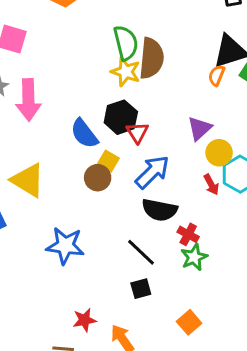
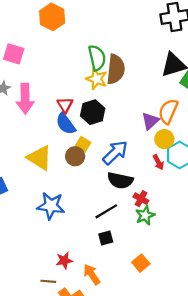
orange semicircle: (217, 75) -> (168, 111), moved, size x1.6
red triangle: (137, 132) -> (65, 105), moved
yellow triangle: (28, 180) -> (40, 158), moved
black line: (141, 252) -> (106, 211), turned -75

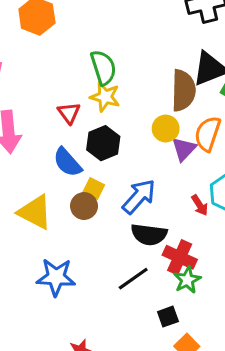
brown semicircle: (116, 69) -> (183, 90), moved
red triangle: (65, 105) -> (69, 113), moved
yellow circle: (164, 139) -> (166, 129), moved
red cross: (141, 199) -> (180, 257), size x1.5
black square: (106, 238) -> (168, 317), moved

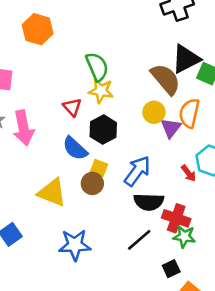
brown semicircle: (183, 90) -> (166, 79), turned -36
green star: (187, 280) -> (184, 237), turned -30

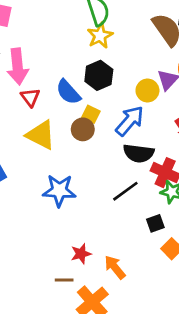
yellow star: (101, 91) -> (100, 36), turned 30
red triangle: (72, 107) -> (30, 97), moved
yellow circle: (154, 112) -> (147, 90), moved

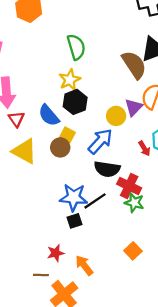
yellow star: (100, 36) -> (70, 80), moved
blue star: (59, 191) -> (74, 197), moved
black square: (155, 223) -> (75, 221), moved

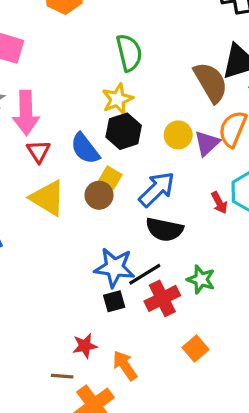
yellow circle: (116, 116) -> (178, 135), moved
red cross: (129, 186) -> (162, 298), moved, turned 35

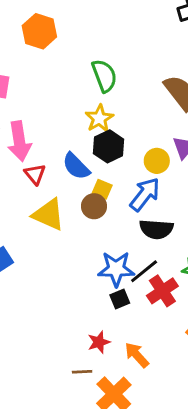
yellow circle: (178, 135) -> (157, 161), moved

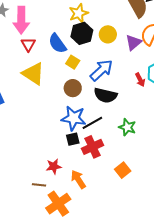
yellow circle: (157, 161) -> (108, 34), moved
brown circle: (94, 206) -> (73, 88), moved
red cross: (162, 291) -> (92, 147), moved

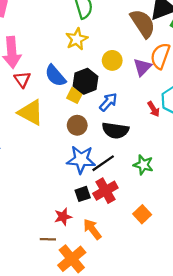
black hexagon: (82, 33) -> (86, 81), moved
blue arrow: (101, 70) -> (108, 102), size x0.7
black square: (73, 139) -> (83, 194), moved

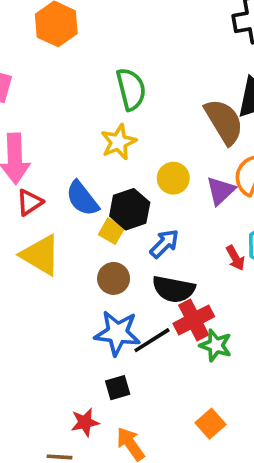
red triangle: (22, 79) -> (30, 202), turned 30
red cross: (105, 191) -> (194, 320), moved

